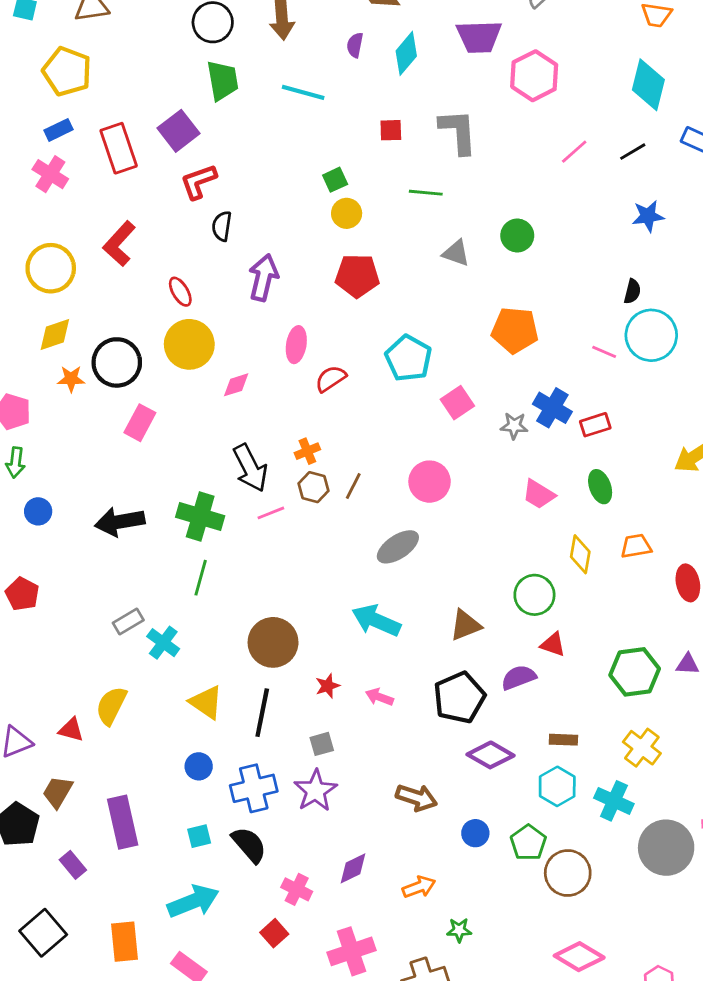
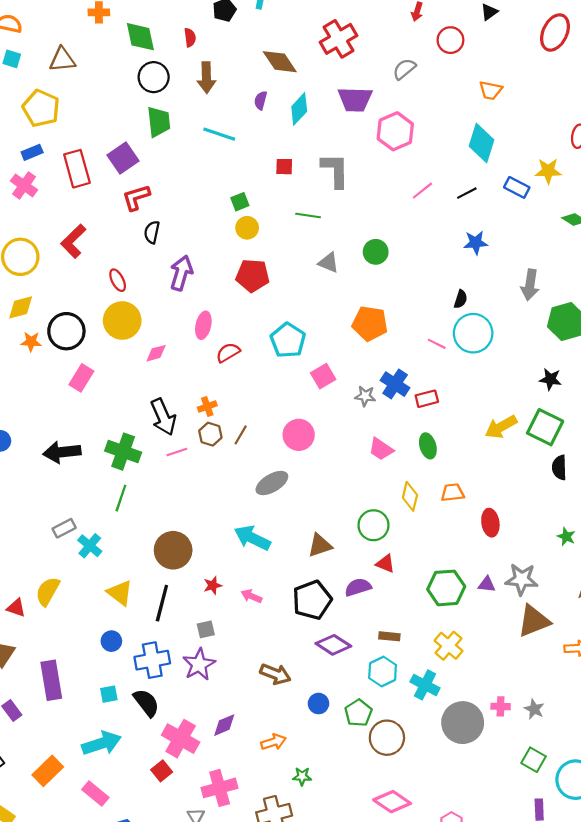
pink cross: (297, 889) -> (181, 739), size x1.6
orange rectangle: (124, 942) -> (48, 771), turned 48

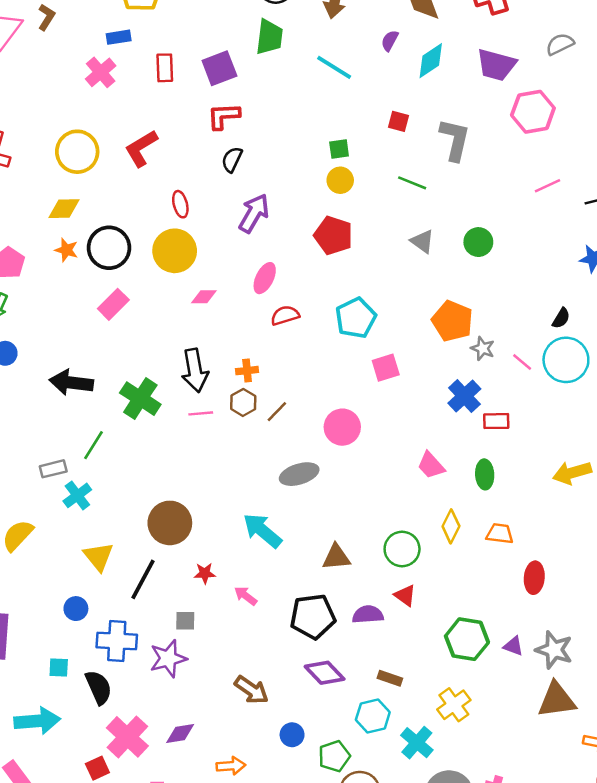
red rectangle: (77, 169) -> (165, 68), size x0.7
gray star: (365, 396) -> (483, 348), moved
green line: (121, 498) -> (93, 445), moved

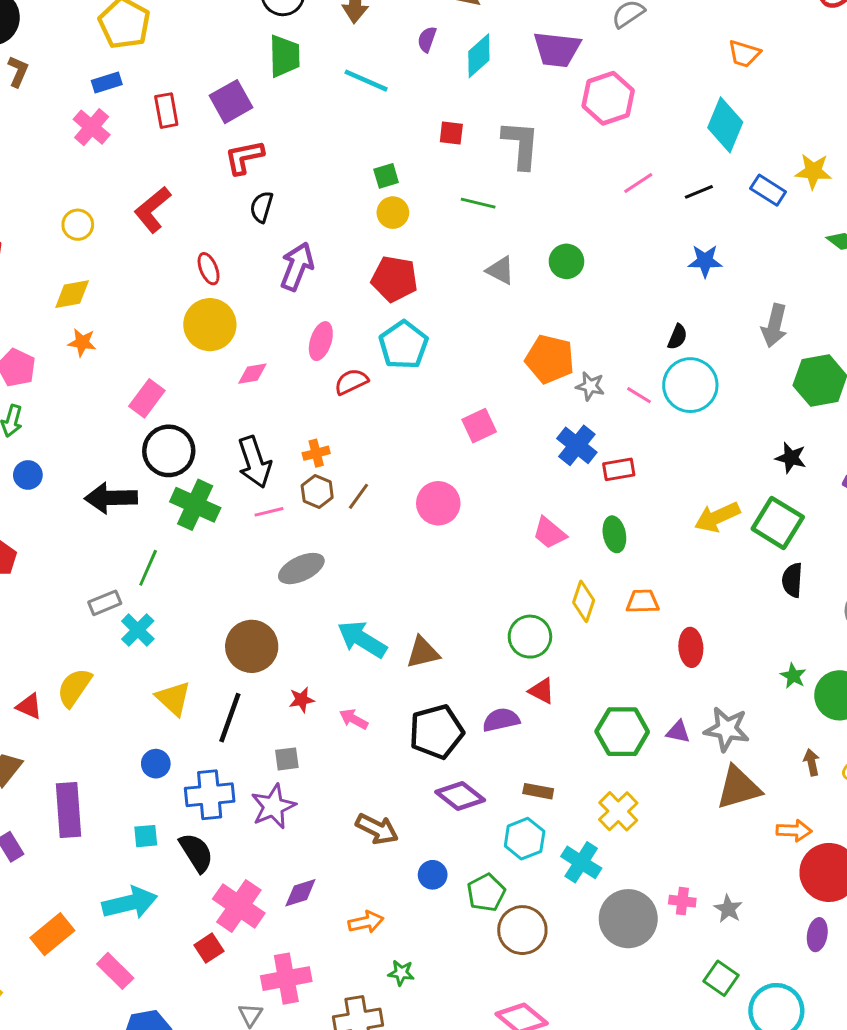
yellow circle: (77, 152) -> (78, 225), size x0.6
black circle: (109, 248) -> (169, 451), moved
cyan pentagon: (356, 318) -> (403, 345), moved
gray ellipse: (299, 474) -> (301, 569), moved
brown triangle: (336, 557) -> (423, 652), moved

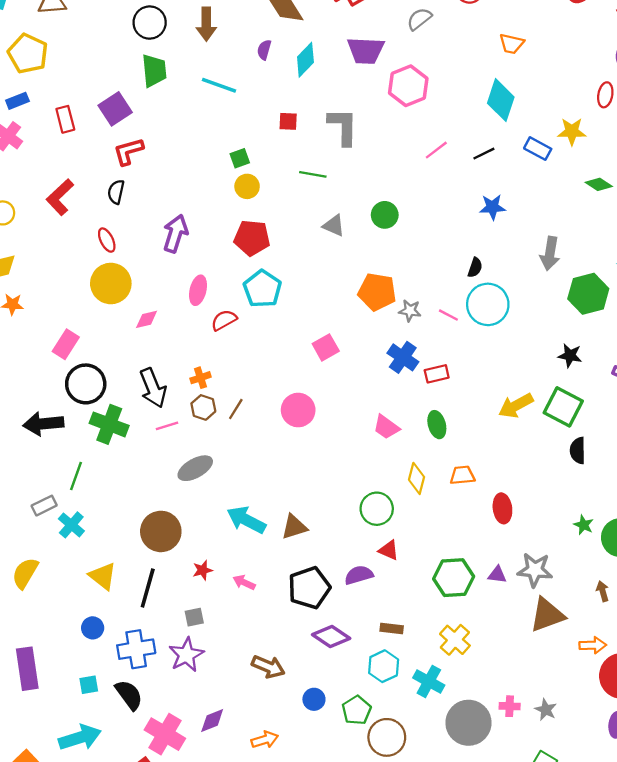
black semicircle: (262, 207) -> (116, 192), moved

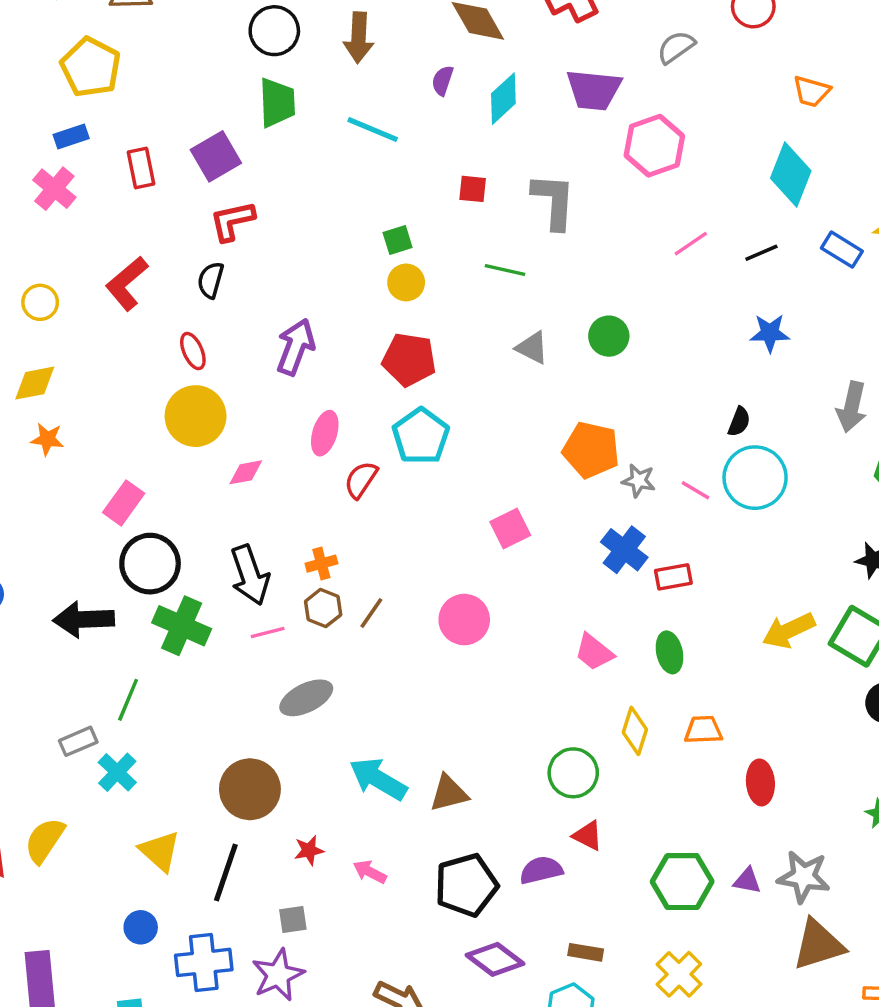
red semicircle: (224, 320) -> (361, 480), turned -30

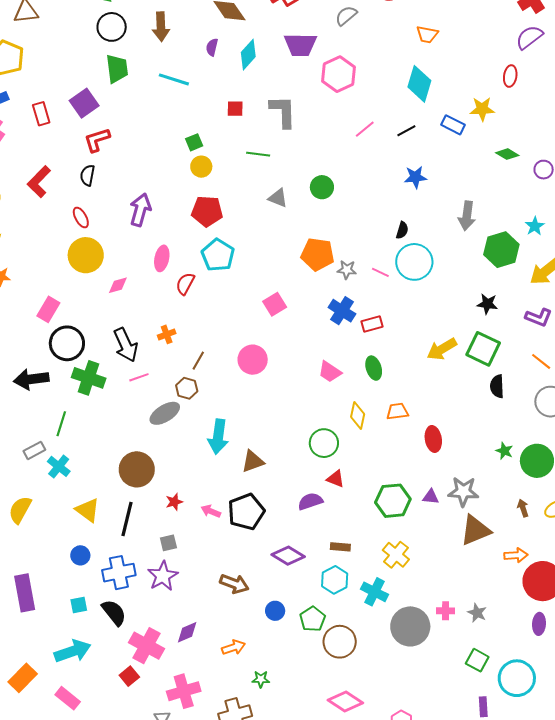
brown hexagon: (323, 608) -> (187, 388), moved
cyan arrow: (378, 779) -> (218, 437), moved, turned -108
black pentagon: (466, 885) -> (246, 512), moved

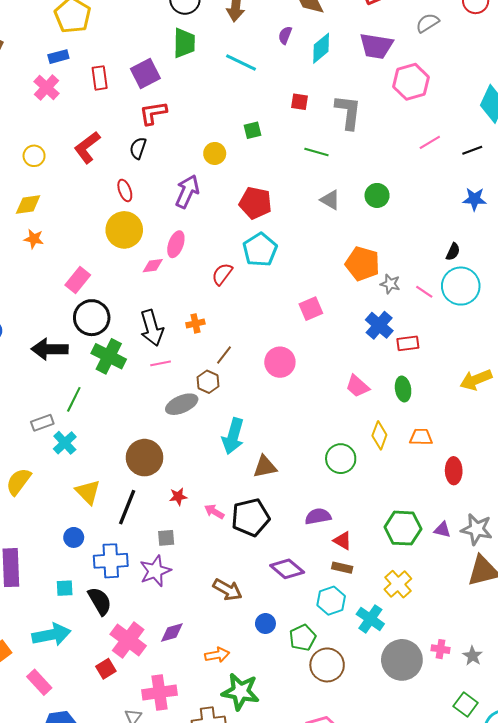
yellow circle: (201, 167) -> (215, 153), moved
pink ellipse: (162, 258) -> (176, 244), moved
red triangle: (336, 479) -> (343, 541), moved
green star: (261, 679) -> (241, 692), size x2.0

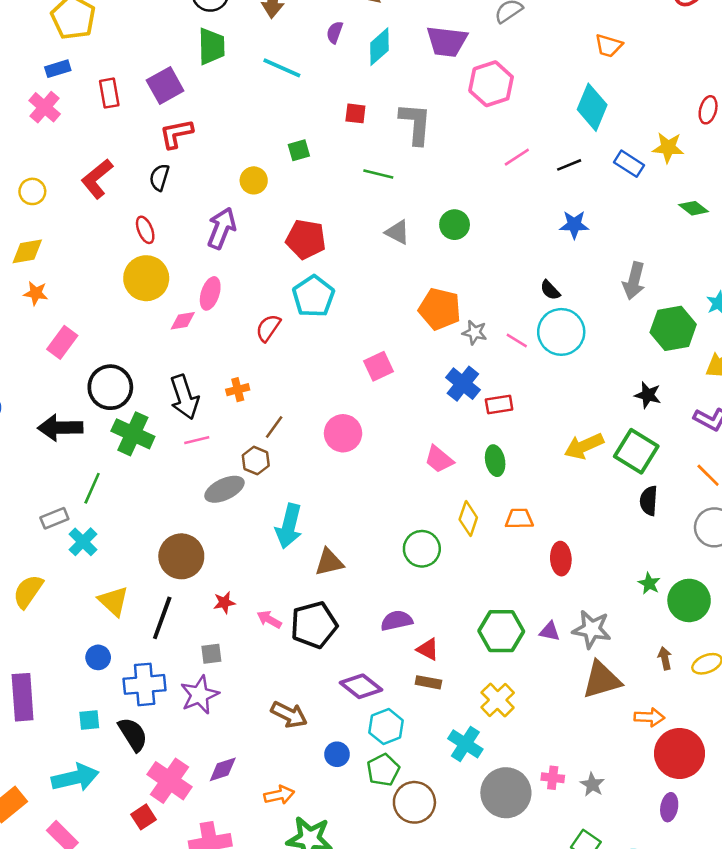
black semicircle: (453, 252) -> (550, 290), turned 114
pink rectangle: (78, 280) -> (62, 342), moved
cyan hexagon: (331, 601) -> (386, 727), moved

